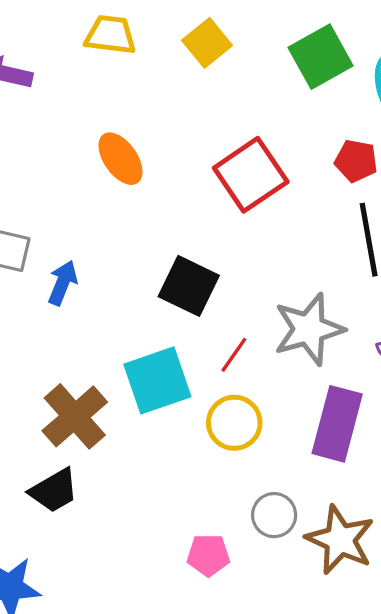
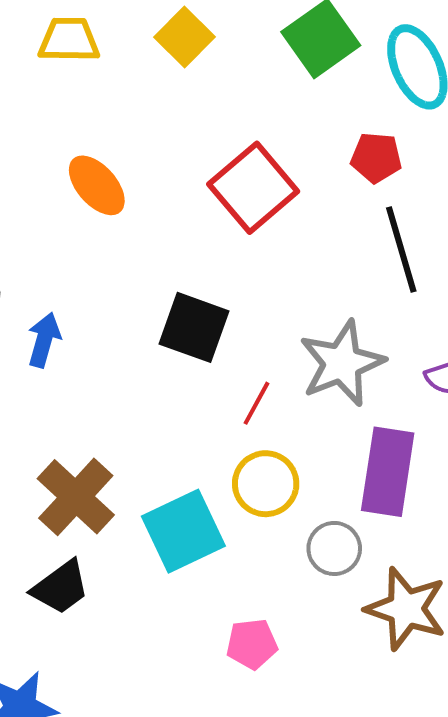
cyan square: (157, 380) -> (183, 531), moved
gray circle: (274, 515) -> (334, 548), moved

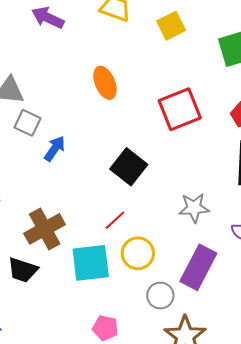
gray star: (342, 363) -> (194, 208), size x0.7
red line: (256, 403) -> (115, 220), moved
black trapezoid: (61, 587) -> (23, 270), turned 36

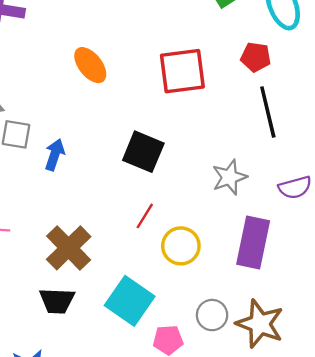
red square: (180, 109) -> (182, 71), turned 30
cyan square: (91, 263) -> (130, 301), moved, turned -33
gray circle: (160, 296) -> (212, 315), moved

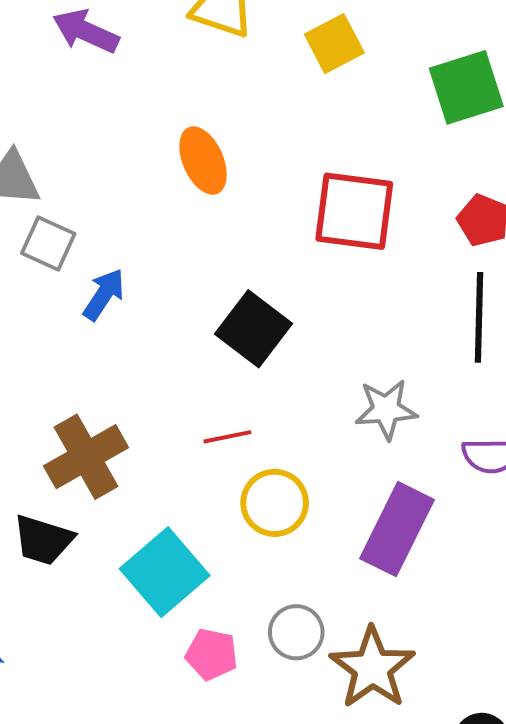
red line: (145, 216) -> (227, 437), turned 32

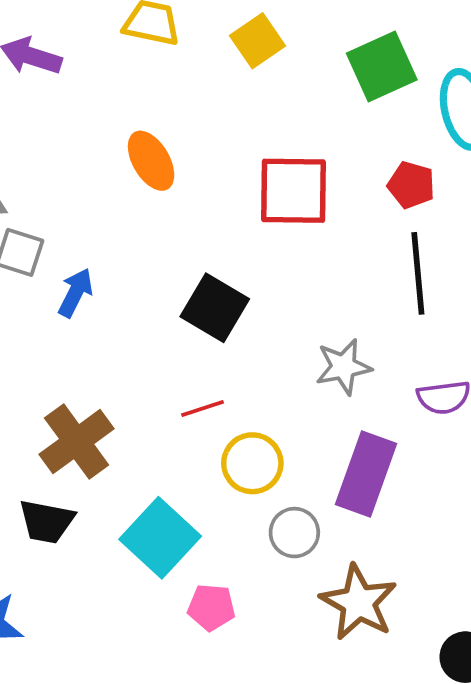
gray circle: (296, 632) -> (294, 533), moved

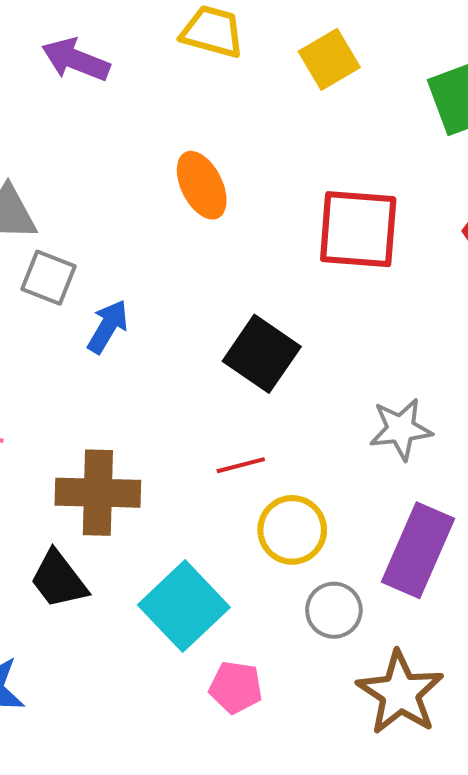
brown cross: (77, 442) -> (98, 493), turned 34
black trapezoid: (47, 521) -> (59, 580), turned 38

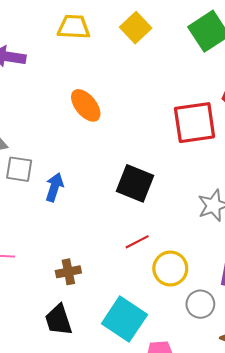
red square: (358, 229) -> (195, 123), moved
brown cross: (98, 493) -> (68, 272), size x0.6
black trapezoid: (59, 580) -> (58, 320), turned 32

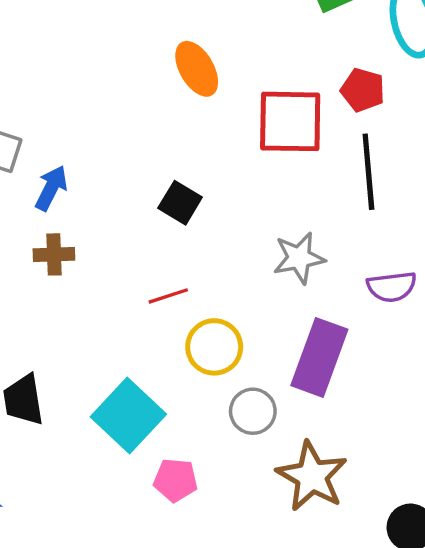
orange ellipse: (86, 105) -> (197, 69), moved
black square: (135, 183) -> (180, 203), size x0.7
brown cross: (68, 272) -> (54, 254), moved

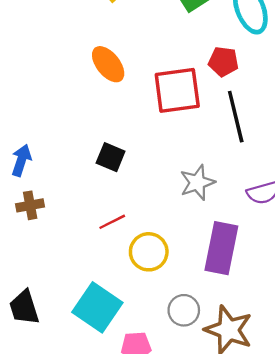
gray circle: (253, 411) -> (184, 310), moved

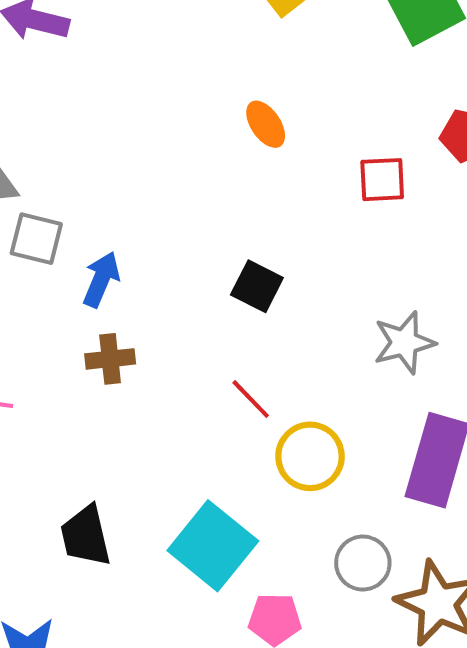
orange ellipse: (108, 64) -> (266, 124), size x0.7
red square: (177, 90) -> (382, 180), size x0.6
red line: (112, 222) -> (251, 399), turned 68

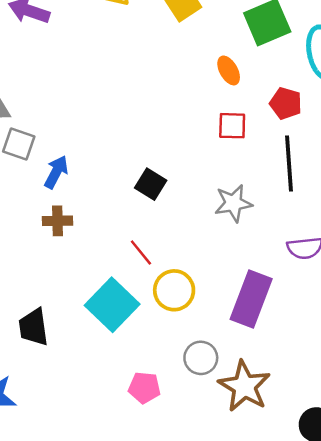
orange ellipse: (266, 124) -> (229, 70), moved
gray star: (404, 343) -> (233, 203), moved
cyan square: (213, 546) -> (112, 305), moved

